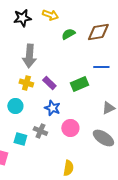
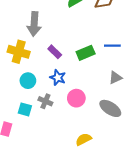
blue line: (101, 67) -> (112, 46), moved
yellow cross: (26, 83) -> (19, 52), moved, size x1.5
cyan circle: (15, 106) -> (28, 81), moved
yellow semicircle: (68, 168) -> (84, 139), moved, turned -126

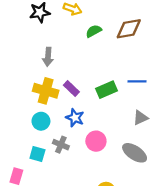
gray arrow: (34, 24) -> (48, 57), size x0.7
yellow cross: (19, 52) -> (46, 91), moved

